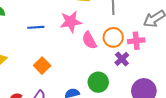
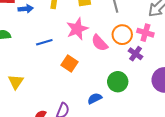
pink cross: (136, 41) -> (145, 33), turned 35
orange square: (42, 66) -> (69, 63), moved

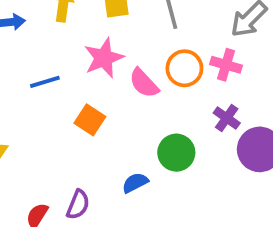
purple cross: (136, 54) -> (227, 118), moved

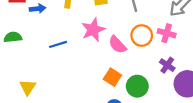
orange square: (90, 120) -> (112, 77), moved

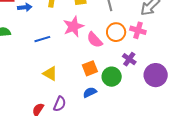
purple cross: (167, 65) -> (129, 59), moved
orange square: (112, 77) -> (90, 68), turned 35
yellow triangle: (28, 87) -> (50, 74), moved, turned -35

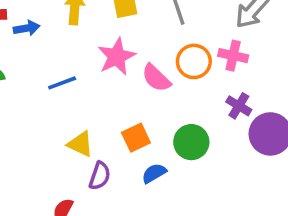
purple cross: (129, 59) -> (239, 106), moved
orange square: (90, 68) -> (136, 138), moved
purple semicircle: (60, 104) -> (100, 176), moved

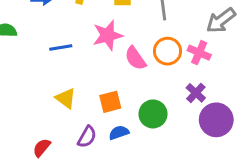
purple semicircle: (100, 176) -> (87, 137), moved

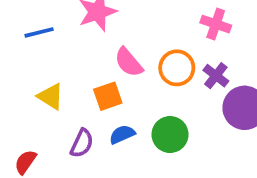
orange circle: (167, 51) -> (177, 68), moved
pink semicircle: (135, 58) -> (129, 62), moved
green circle: (153, 114) -> (170, 135), moved

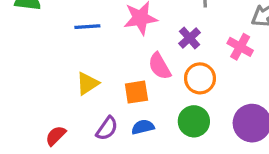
purple cross: (216, 76) -> (190, 38), moved
yellow triangle: (51, 96) -> (87, 83), turned 45
green circle: (170, 135) -> (194, 121), moved

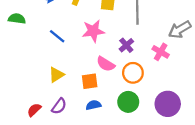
blue line: (87, 27) -> (57, 36), turned 42
pink semicircle: (160, 66) -> (106, 64), turned -30
purple semicircle: (107, 128) -> (59, 106), moved

